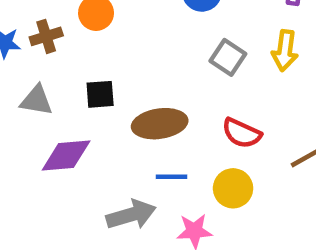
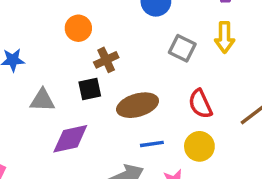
brown cross: (46, 36) -> (106, 60), moved
red semicircle: (242, 133) -> (200, 104), turned 48

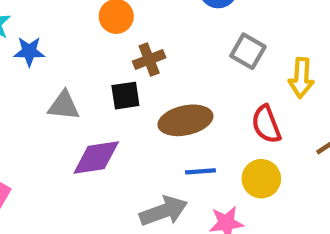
yellow arrow: (225, 37) -> (301, 78), moved

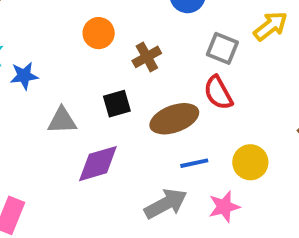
brown cross: (149, 60) -> (147, 57), moved
yellow arrow: (301, 78) -> (271, 26), moved, turned -124
red semicircle: (266, 124) -> (218, 93), moved

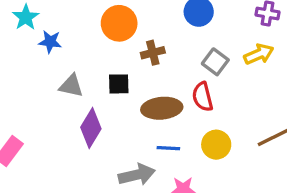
orange circle: (99, 33) -> (119, 23), size x1.4
yellow circle: (250, 162) -> (216, 145), moved
purple diamond: (98, 164) -> (91, 128), turned -57

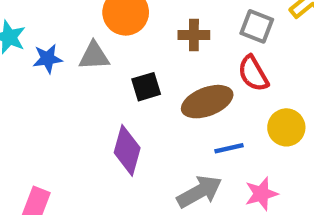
brown cross: (153, 53) -> (194, 35), moved, turned 30
gray triangle: (71, 86) -> (94, 56), moved

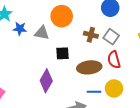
gray square: (257, 26) -> (111, 37), moved
yellow circle: (286, 127) -> (114, 88), moved

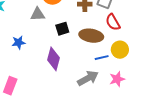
blue star: (20, 29) -> (19, 43), moved
brown ellipse: (89, 67) -> (91, 36), turned 30

